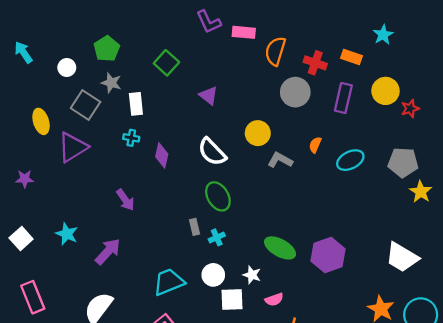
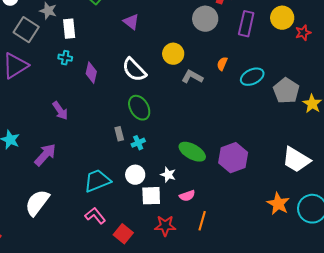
gray pentagon: (403, 162) -> (286, 91), moved, turned 30

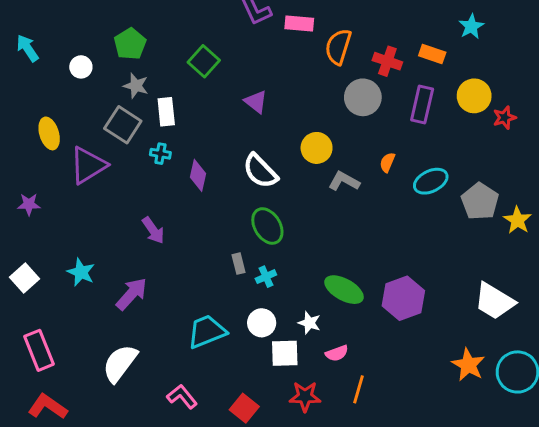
gray square: (26, 30) -> (123, 125), moved
pink L-shape: (95, 216) -> (182, 397), moved

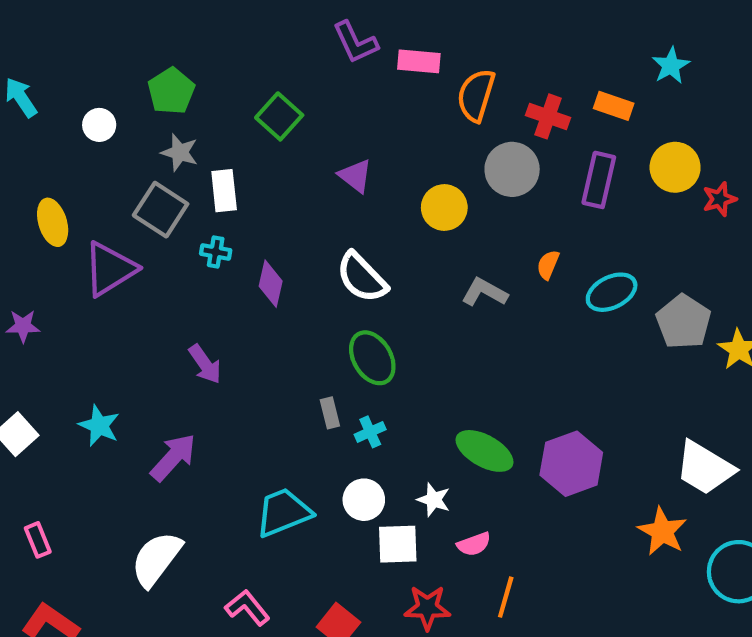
yellow circle: (317, 148) -> (444, 207), moved
pink rectangle: (39, 350) -> (38, 540), size x0.6
orange star: (468, 365) -> (662, 531), moved

